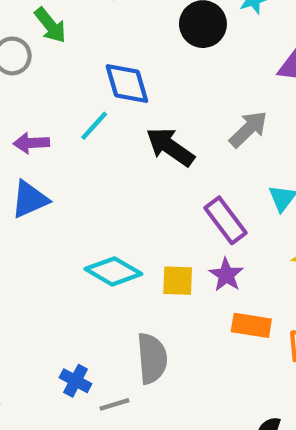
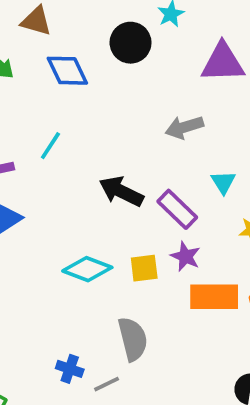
blue diamond: (127, 83) -> (67, 71), moved
gray arrow: (248, 129) -> (184, 127), turned -144
black arrow: (170, 147) -> (121, 191), moved
orange rectangle: (251, 325) -> (214, 297), size x1.4

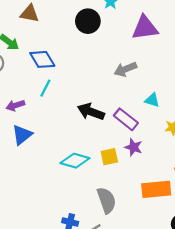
blue diamond: (67, 71) -> (42, 59), moved
cyan triangle: (223, 182) -> (152, 100), turned -35
orange rectangle: (214, 297) -> (156, 189), moved

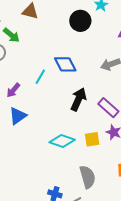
blue diamond: (42, 59) -> (65, 64), moved
purple arrow: (15, 105) -> (13, 90), turned -35
black arrow: (91, 112) -> (78, 99), turned 90

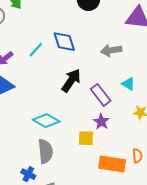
yellow square: (92, 139) -> (86, 138), moved
gray semicircle: (88, 177) -> (45, 151), moved

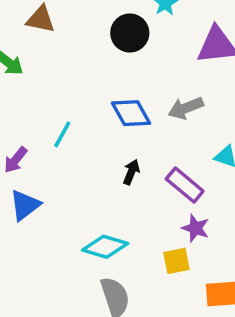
blue diamond: (64, 42) -> (131, 113), moved
black arrow: (71, 80) -> (131, 172), size x0.6

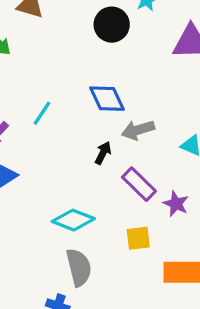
gray arrow: (186, 108) -> (138, 130), moved
purple rectangle: (185, 185) -> (139, 184), moved
purple star: (195, 228) -> (176, 204), moved

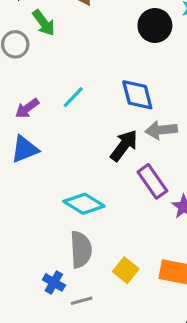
black arrow: (103, 153) -> (124, 146), size x1.5
yellow square: (138, 238) -> (126, 270), moved, turned 35

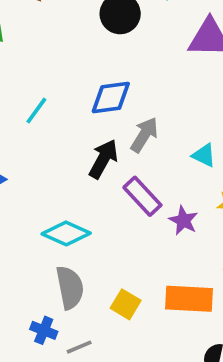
blue diamond: (137, 95) -> (111, 98), turned -75
gray arrow: (161, 130) -> (144, 135), turned 136

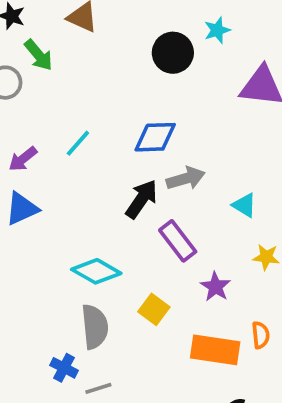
gray arrow: (144, 135) -> (186, 178), turned 36
purple star: (183, 220) -> (215, 287), moved
yellow square: (126, 304) -> (154, 309), moved

